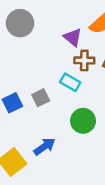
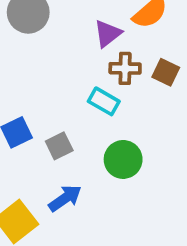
purple triangle: (73, 37) -> (108, 34), turned 42
gray square: (41, 98) -> (59, 146), moved

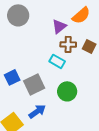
gray square: (59, 146) -> (34, 84), size x1.5

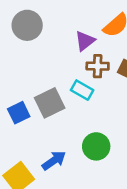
gray square: (34, 84) -> (50, 103), moved
green circle: (67, 91) -> (96, 146), moved

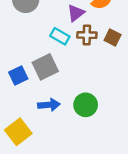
cyan rectangle: (82, 90) -> (60, 36), moved
blue arrow: (54, 161) -> (49, 105), moved, turned 30

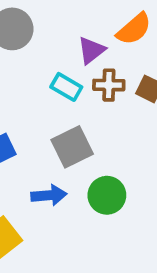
gray square: (45, 67) -> (72, 147), moved

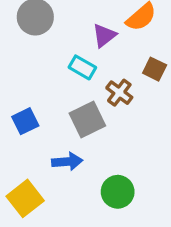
brown cross: (109, 85) -> (119, 93), moved, turned 36
green circle: (107, 195) -> (118, 192), moved

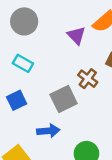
purple triangle: (104, 35) -> (76, 35), turned -36
cyan rectangle: (82, 67) -> (23, 63), moved

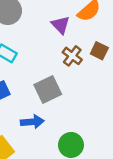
brown cross: (88, 79) -> (72, 56), moved

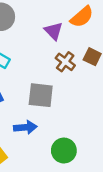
gray square: (48, 89) -> (41, 95), turned 32

